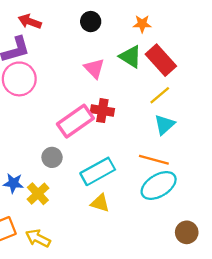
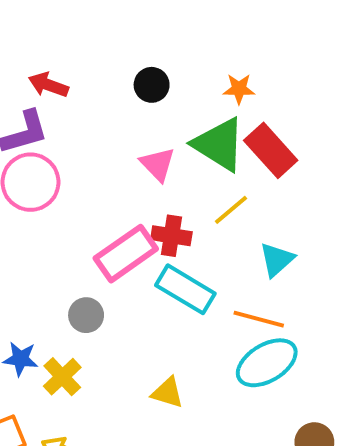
green triangle: (130, 57) -> (219, 144), size x1.4
yellow line: (160, 95) -> (231, 210), moved
cyan rectangle: (98, 171) -> (185, 289), moved, turned 60

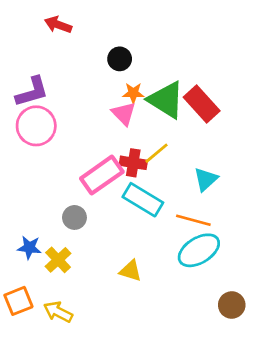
red arrow: (48, 85) -> (58, 25), moved
orange star: (239, 89) -> (133, 93), moved
yellow line: (231, 210) -> (157, 153), moved

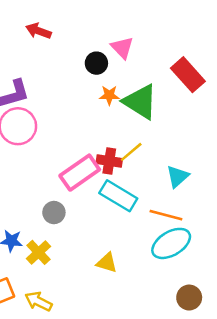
red rectangle: (202, 104) -> (188, 75), moved
pink triangle: (124, 114) -> (122, 48), moved
brown circle: (232, 305) -> (189, 298), moved

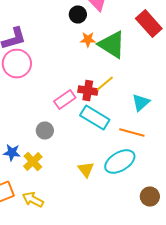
pink rectangle: (80, 173) -> (65, 100), size x0.7
cyan ellipse: (171, 243) -> (120, 162), moved
yellow triangle: (107, 263) -> (86, 170), turned 36

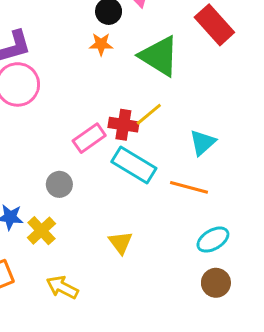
orange star: (88, 40) -> (101, 44), moved
cyan ellipse: (120, 162) -> (213, 240), moved, size x0.7
yellow arrow: (33, 200) -> (62, 287), moved

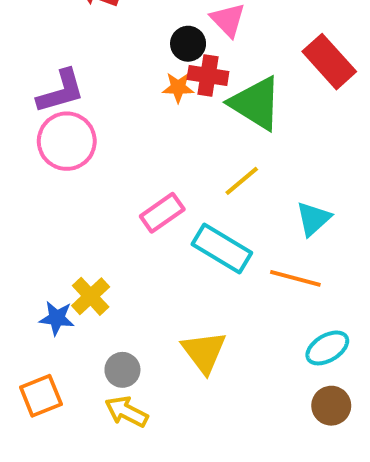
red cross: (123, 125) -> (208, 76), moved
gray circle: (59, 184) -> (122, 370), moved
yellow cross: (41, 231) -> (91, 296), moved
yellow triangle: (120, 243) -> (204, 352), size x1.4

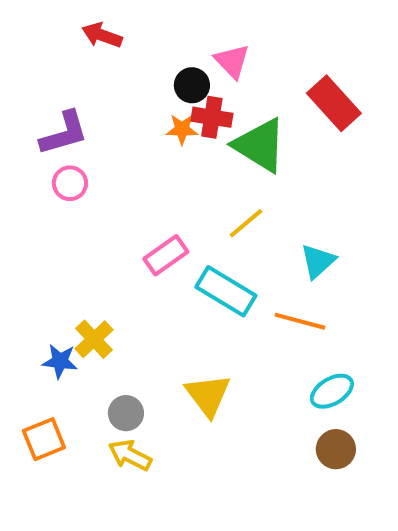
pink circle: (67, 141) -> (70, 183), size x0.6

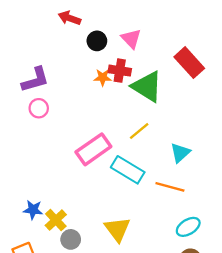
red arrow: (102, 35) -> (70, 18), moved
black circle: (192, 85) -> (97, 41), moved
pink rectangle: (166, 255) -> (93, 149), size x1.4
yellow cross: (94, 339) -> (56, 220), moved

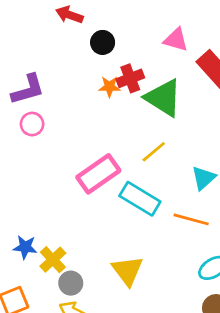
pink triangle: (131, 39) -> (176, 40), moved, turned -30
red cross: (120, 71) -> (130, 78), turned -30

